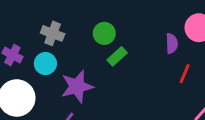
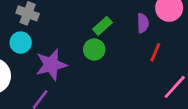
green circle: (104, 33) -> (94, 49), moved
green rectangle: (117, 56) -> (103, 26), moved

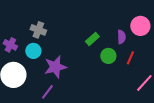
green circle: (94, 49) -> (108, 56), moved

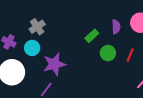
gray cross: (38, 30) -> (37, 27), turned 35
purple semicircle: (121, 37) -> (116, 27), moved

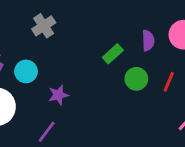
gray cross: (37, 27) -> (44, 26), moved
purple star: (54, 64) -> (58, 95), size x0.6

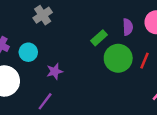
green circle: (136, 79) -> (118, 58), size x1.5

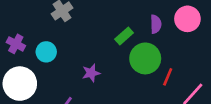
red line: (145, 61) -> (168, 77), moved
purple star: (55, 71) -> (91, 73), moved

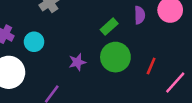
green circle: (145, 58) -> (115, 57), moved

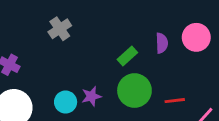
cyan circle: (34, 42) -> (66, 102), moved
red line: (151, 66) -> (175, 101), turned 60

